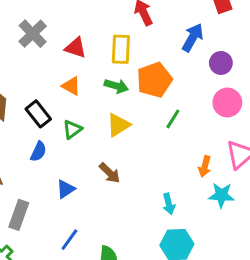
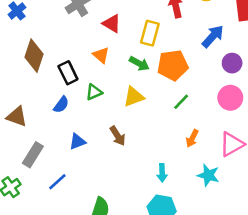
orange arrow: (205, 166) -> (192, 138), moved
blue line: (69, 240) -> (57, 182), moved

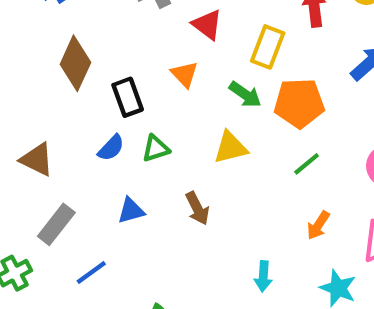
green triangle: (94, 92) -> (156, 148), moved

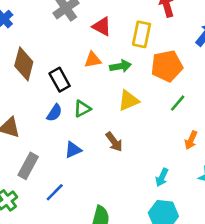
orange triangle: (184, 74) -> (93, 60), turned -48
green arrow: (245, 95) -> (120, 66), moved, turned -36
cyan arrow: (263, 276) -> (162, 177), turned 30

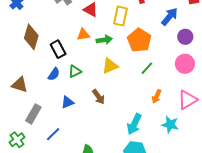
orange pentagon: (167, 66) -> (139, 40), turned -30
cyan arrow: (162, 177) -> (134, 124), size x1.5

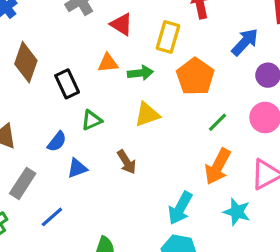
green line: (147, 68) -> (218, 122), moved
blue semicircle: (54, 74) -> (57, 142), moved
orange arrow: (157, 96) -> (218, 166), size x1.6

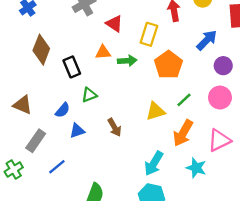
yellow triangle: (147, 114) -> (155, 111), moved

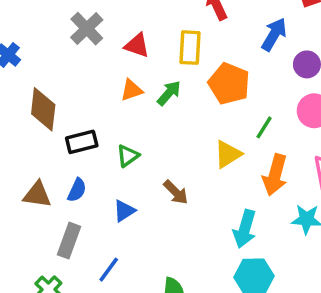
green arrow: (127, 61) -> (169, 93), turned -30
black rectangle: (72, 67) -> (82, 142), moved, turned -66
blue semicircle: (63, 110) -> (77, 190), moved

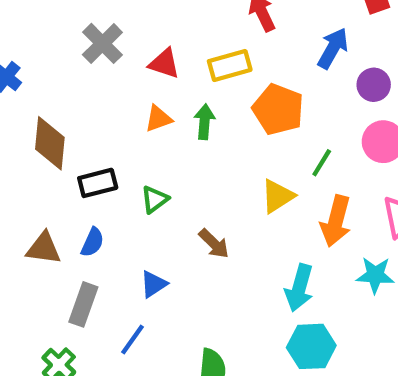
yellow rectangle: (190, 48) -> (230, 66), turned 72
green arrow: (169, 93) -> (204, 122), turned -36
blue triangle: (124, 211) -> (154, 284), moved

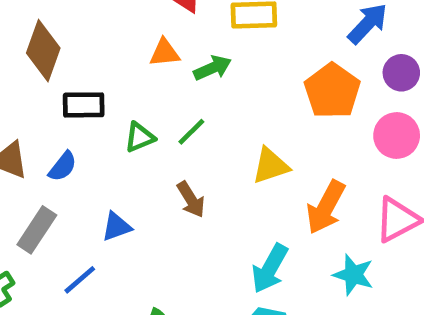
orange pentagon: (278, 109) -> (332, 91), moved
green arrow: (204, 122) -> (212, 68), turned 48
green line: (322, 163) -> (191, 132), moved

